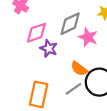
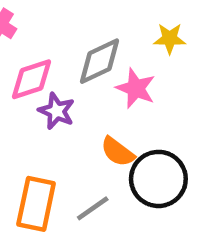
gray line: (73, 89) -> (93, 208), moved

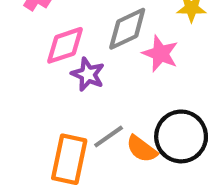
orange semicircle: (118, 152) -> (142, 149), moved
gray line: (93, 208) -> (109, 136), moved

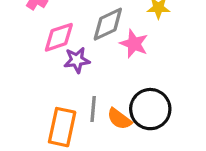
purple star: (88, 74) -> (77, 60), turned -30
gray line: (109, 136) -> (93, 109), turned -50

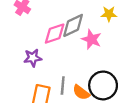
pink diamond: (59, 37) -> (55, 34), moved
purple star: (77, 60) -> (33, 58), moved

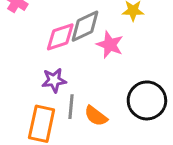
purple star: (33, 58) -> (54, 80), moved
black circle: (103, 85) -> (147, 100), moved

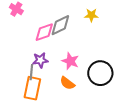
pink star: (110, 45) -> (70, 61), moved
gray line: (71, 107) -> (31, 72), moved

